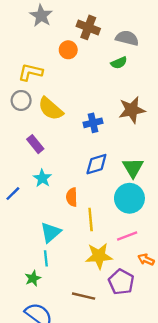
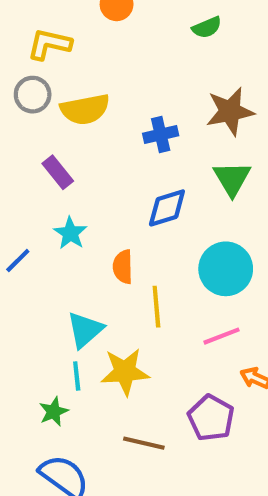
yellow semicircle: (51, 109) -> (85, 109), turned -52
green triangle: (133, 168) -> (232, 179), moved
yellow star: (99, 256) -> (125, 372), moved

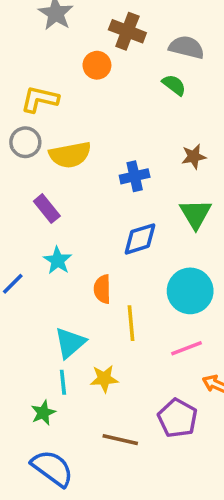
green semicircle: (207, 27) -> (174, 85), turned -120
brown star: (230, 111) -> (194, 157), size x0.6
yellow star: (125, 372) -> (104, 379), size x0.7

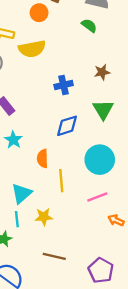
yellow semicircle: (70, 155) -> (32, 49), moved
purple pentagon: (178, 418) -> (101, 270), moved

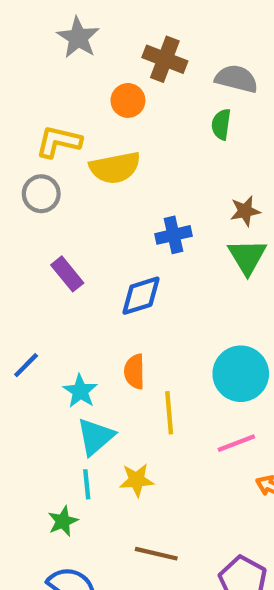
green semicircle: (89, 26) -> (221, 124), turned -119
green triangle: (103, 109) -> (247, 257), moved
blue diamond: (67, 126) -> (141, 296), moved
cyan star: (13, 140) -> (80, 391), moved

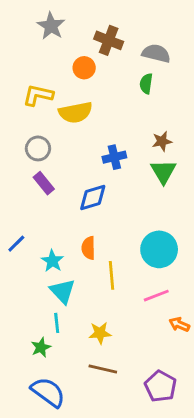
gray circle: (41, 194) -> (38, 148), moved
cyan triangle: (95, 437) -> (62, 291), turned -32
yellow star: (137, 480) -> (100, 333), moved

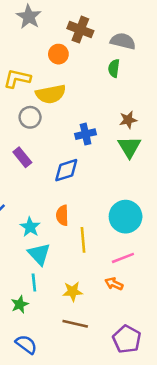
gray circle: (38, 148) -> (30, 117), moved
orange arrow: (179, 324) -> (114, 284), moved
blue semicircle: (48, 392) -> (26, 344), size x0.7

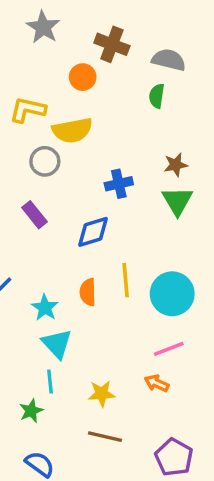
yellow line: (83, 240) -> (126, 280), moved

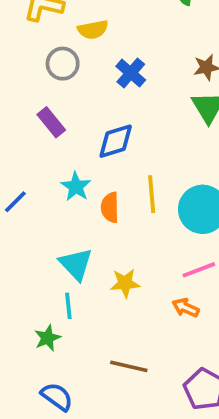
yellow semicircle: (72, 130) -> (93, 30), size x0.7
blue cross: (119, 184) -> (131, 73), moved, turned -36
cyan star: (45, 308) -> (76, 187), moved
yellow star: (102, 394) -> (125, 283), moved

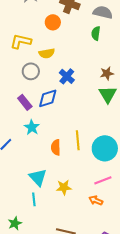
blue diamond: (116, 141) -> (48, 98), moved
cyan star: (76, 187) -> (32, 127), moved
green star: (47, 338) -> (15, 223), moved

